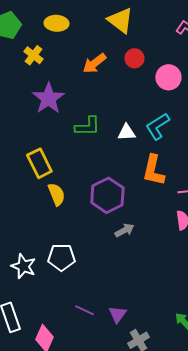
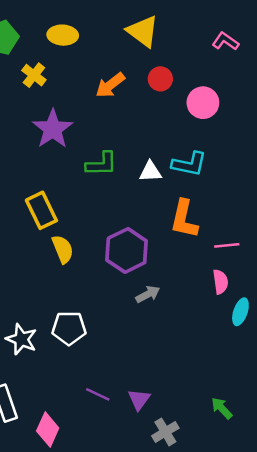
cyan L-shape: (157, 126) -> (189, 164), turned -136

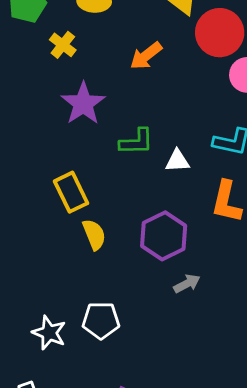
red circle: (160, 79) -> (220, 33), moved, size x1.8
white triangle: (150, 172) -> (177, 161), moved

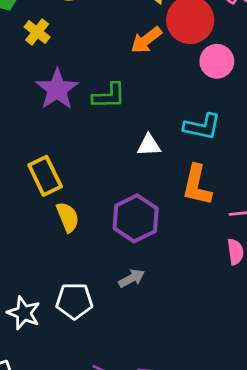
orange arrow: (146, 56) -> (146, 40), moved
green L-shape: (136, 142) -> (109, 96), moved
gray arrow: (187, 284) -> (132, 278), moved

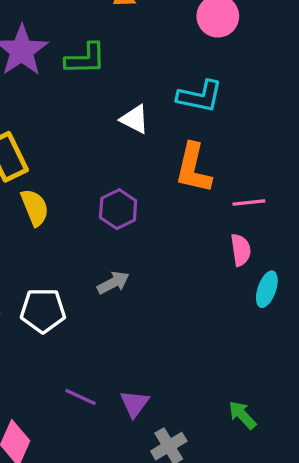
white triangle: (149, 145) -> (134, 119), turned 30
purple hexagon: (136, 218) -> (118, 209), size x0.7

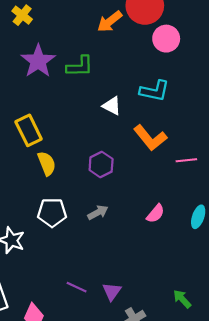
orange L-shape: (193, 168) -> (150, 138), turned -52
pink semicircle: (241, 250) -> (155, 214), moved, turned 48
white pentagon: (43, 310) -> (52, 212), moved

